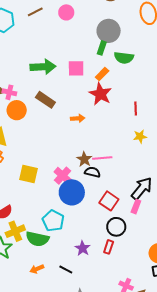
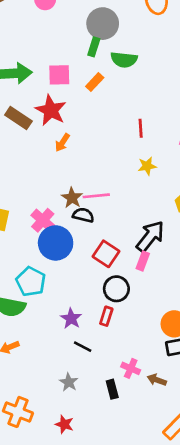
red star: (100, 94) -> (51, 110), moved
orange arrow: (78, 118) -> (62, 143), turned 128
black line: (66, 270) -> (83, 347), moved

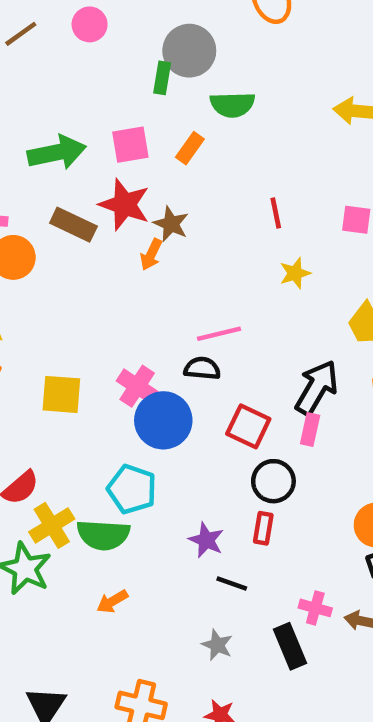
green rectangle: (94, 47) -> (162, 78), moved
brown star: (72, 198) -> (171, 224), moved
black rectangle: (112, 389) -> (290, 646), size x1.4

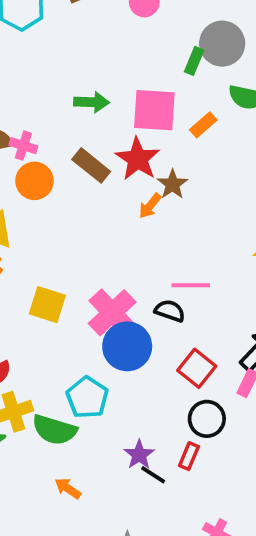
pink square: (130, 145) -> (154, 110), size x1.4
green arrow: (57, 152) -> (92, 102), size x0.7
pink cross: (137, 386) -> (112, 313), size x1.4
black line: (232, 583) -> (153, 475), moved
orange arrow: (112, 601) -> (68, 488), moved, turned 52

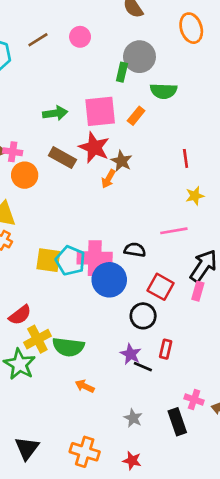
pink line: (191, 285) -> (174, 231), moved
pink cross: (112, 313) -> (95, 258), turned -36
cyan pentagon: (87, 397) -> (70, 261), moved
black circle: (207, 419) -> (143, 316), moved

